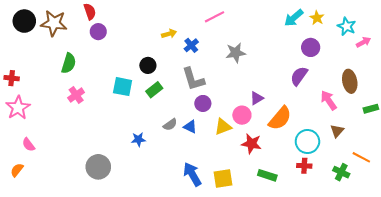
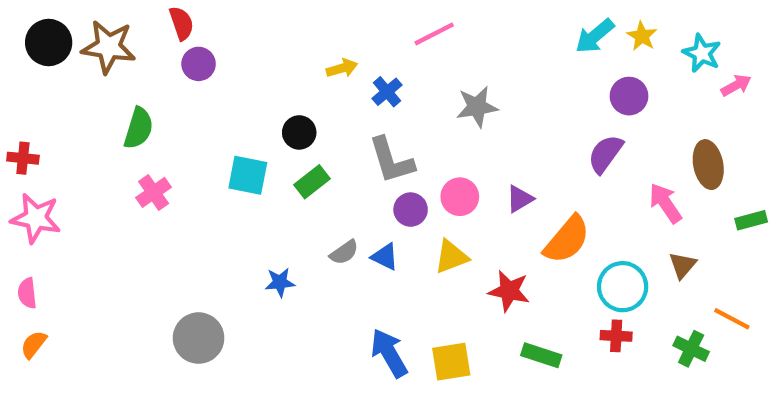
pink star: (18, 108) -> (36, 218), turned -30
pink circle: (242, 115) -> (460, 197), moved
pink semicircle: (29, 145) -> (27, 293), moved, turned 32

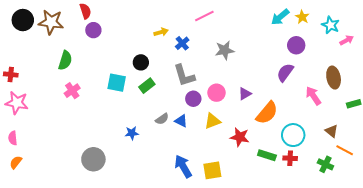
brown triangle: (683, 265) -> (332, 131), moved, turned -32
green rectangle: (541, 355) -> (267, 155), moved

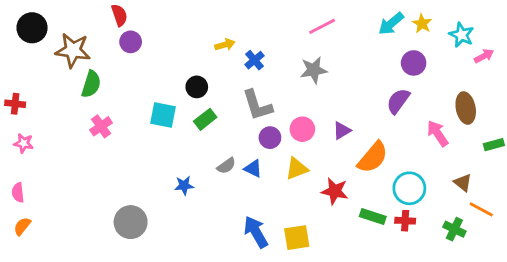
pink line: (204, 16) -> (322, 26), moved
brown star: (51, 22) -> (73, 50), moved
pink star: (17, 103) -> (24, 143), size x0.6

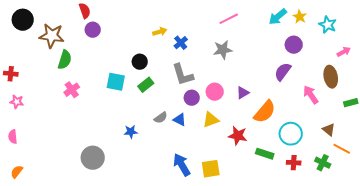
pink arrow: (484, 56) -> (344, 52), moved
red cross: (405, 221) -> (294, 163), moved
orange semicircle: (22, 226) -> (17, 172), moved

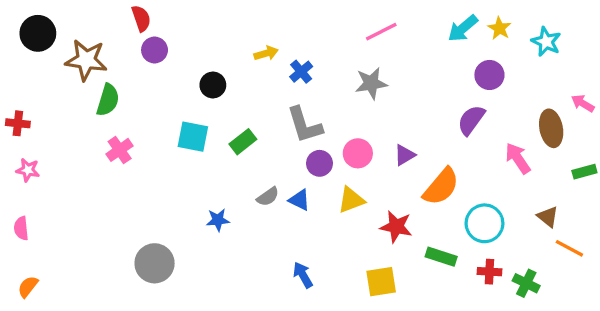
pink arrow: (344, 52) -> (583, 103), moved, turned -120
black circle: (140, 62) -> (213, 85), moved
green cross: (323, 163) -> (526, 283), moved
blue arrow: (182, 165) -> (303, 275), size x0.7
yellow square: (211, 169) -> (381, 282), moved

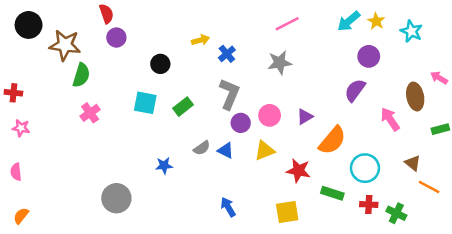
gray L-shape: (304, 125) -> (229, 94), turned -140

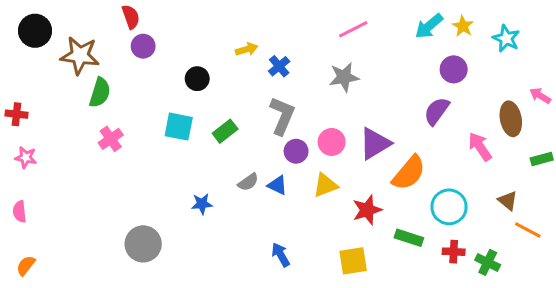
purple triangle: (305, 117) -> (375, 144), size x1.6
red star: (298, 171) -> (367, 210), turned -30

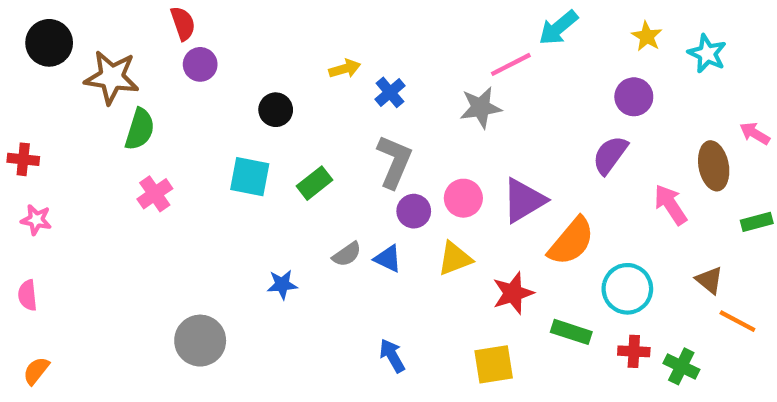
cyan arrow: (429, 26) -> (558, 28), moved
pink line: (353, 29) -> (511, 64), moved

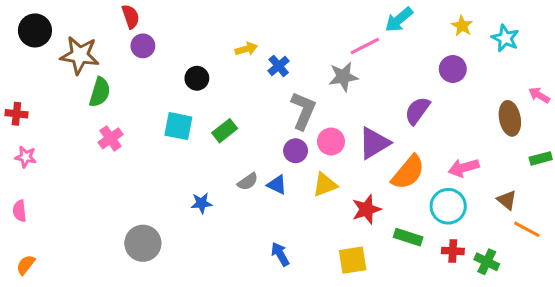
purple semicircle: (610, 155) -> (417, 111), moved
gray L-shape: (394, 161) -> (303, 111), moved
pink arrow: (670, 205) -> (464, 168), moved, turned -72

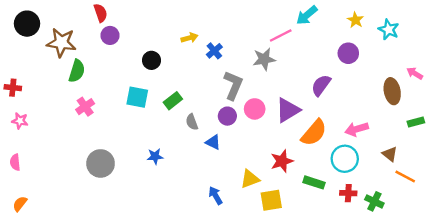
gray semicircle: (248, 182) -> (192, 122), moved, turned 105
yellow triangle: (325, 185) -> (250, 179), moved
gray circle: (143, 243) -> (101, 163), moved

